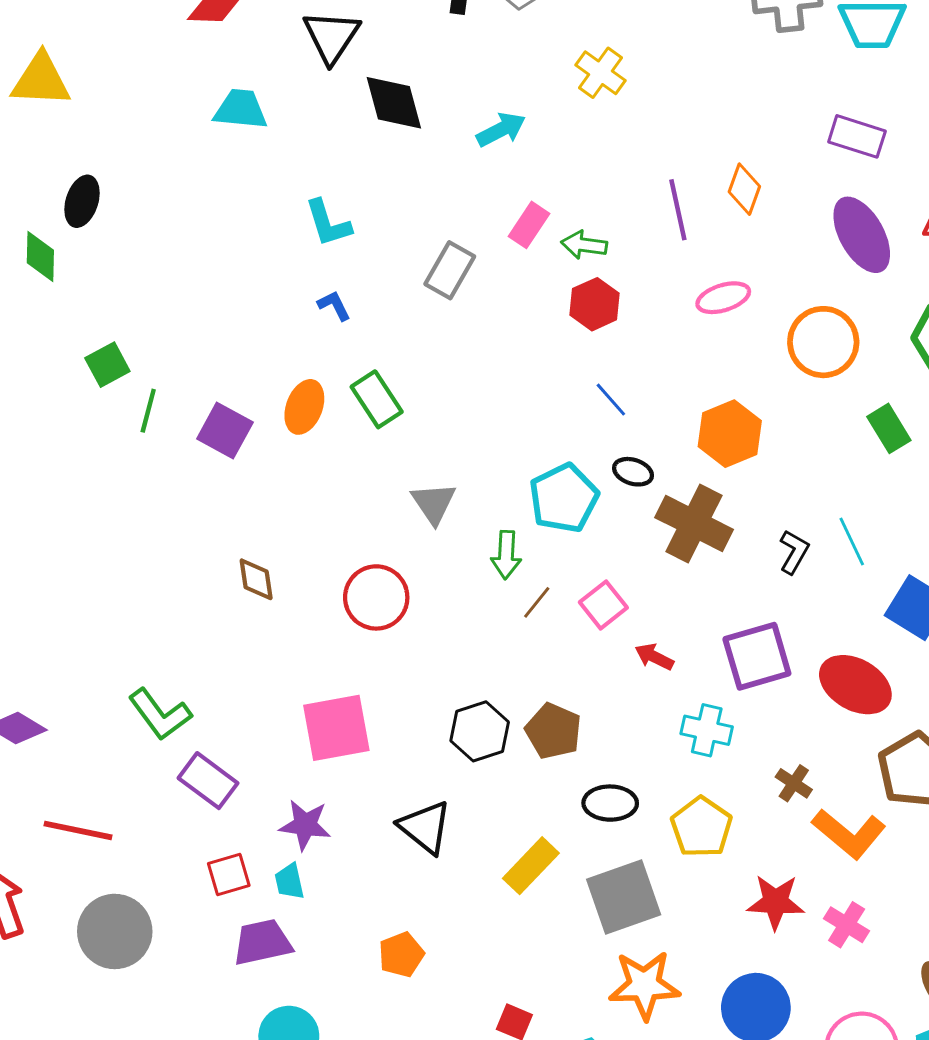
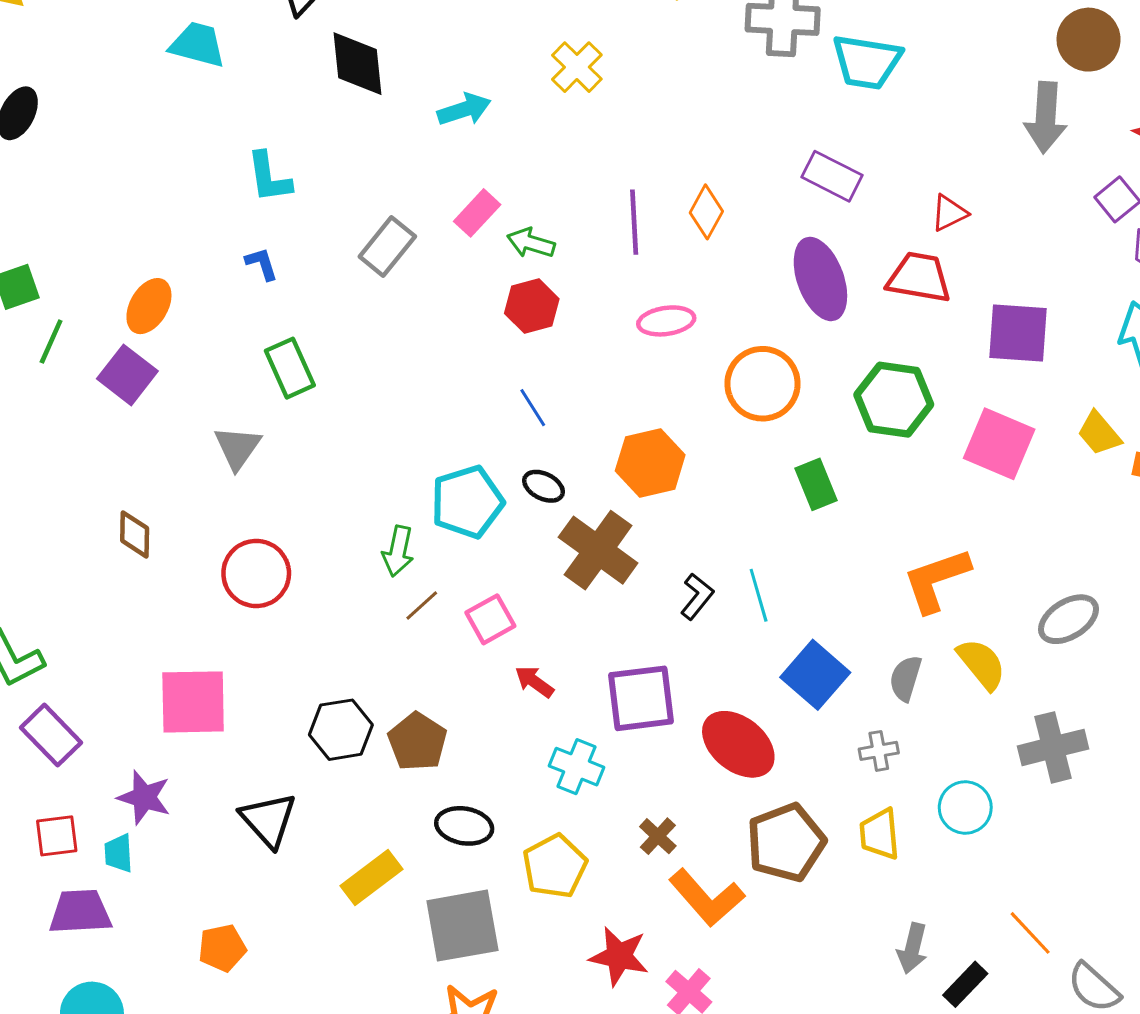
orange ellipse: (304, 407) -> (149, 306), moved
gray triangle: (434, 503) -> (237, 448), moved

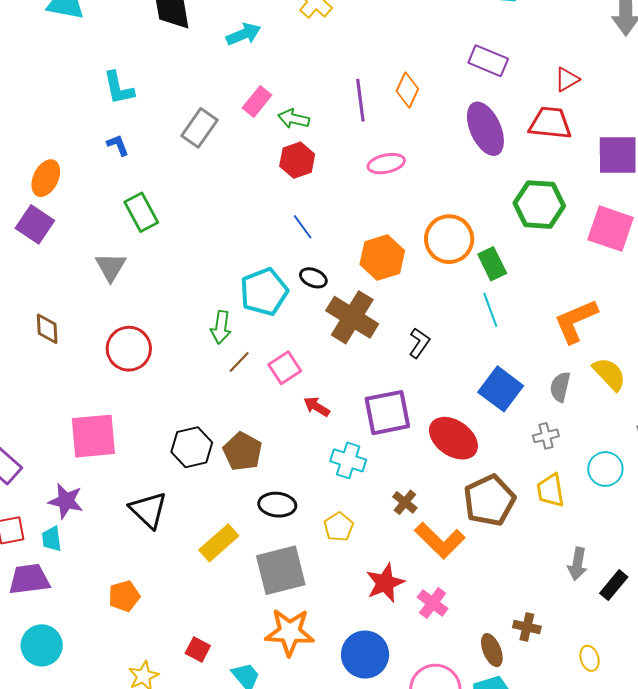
orange circle: (763, 384) -> (449, 239), moved
cyan line: (759, 595) -> (490, 310), moved
yellow pentagon: (555, 866) -> (339, 527), size x0.7
red star: (619, 956) -> (385, 583), turned -30

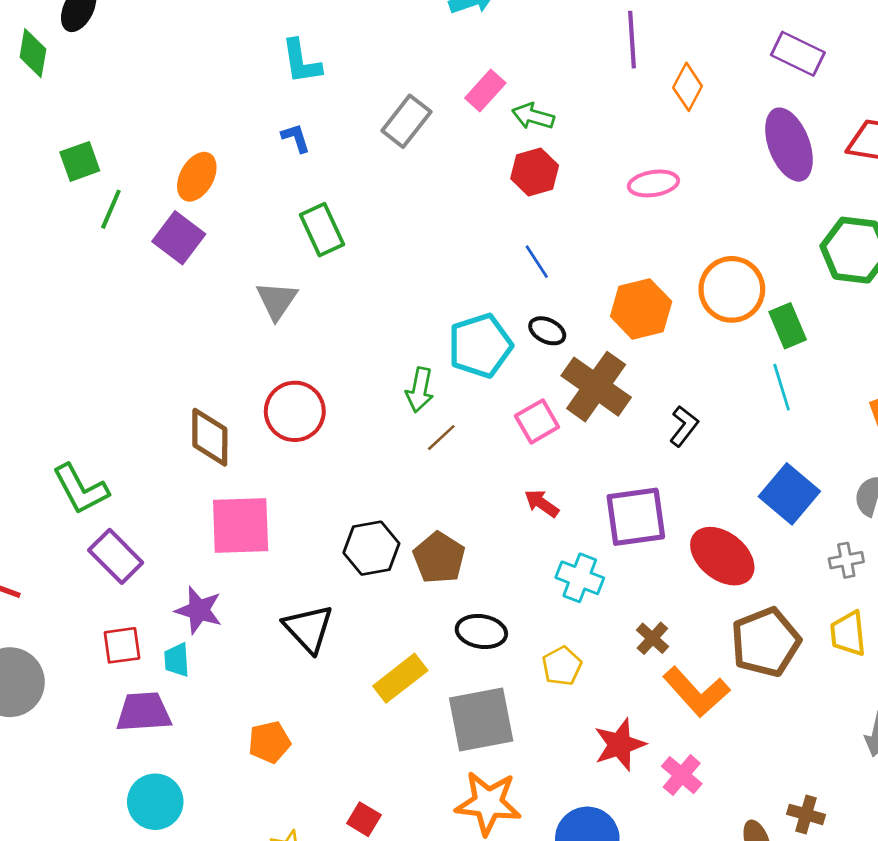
purple line: (360, 100) -> (632, 40), moved
brown diamond: (47, 329) -> (210, 437), moved, size x1.4
pink square: (285, 368) -> (537, 421), moved

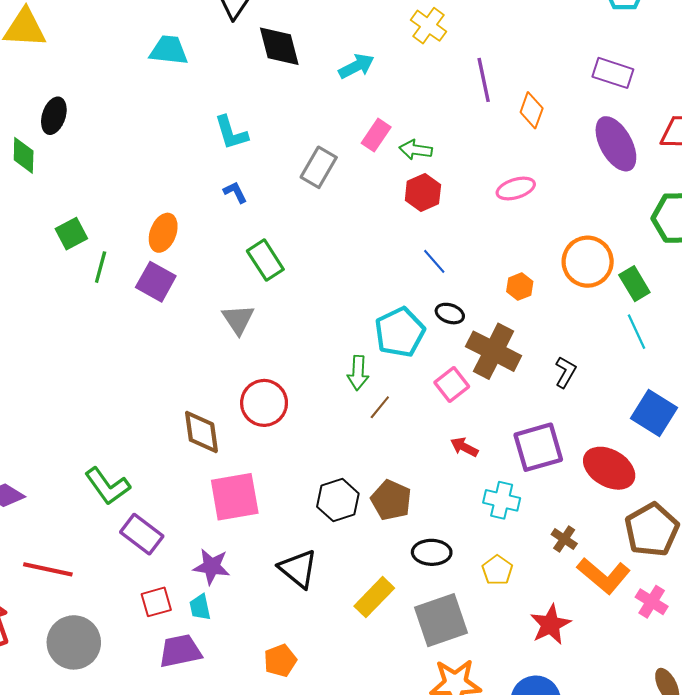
orange hexagon: (641, 309) -> (520, 287), size x0.6
pink cross: (682, 775) -> (652, 602), moved

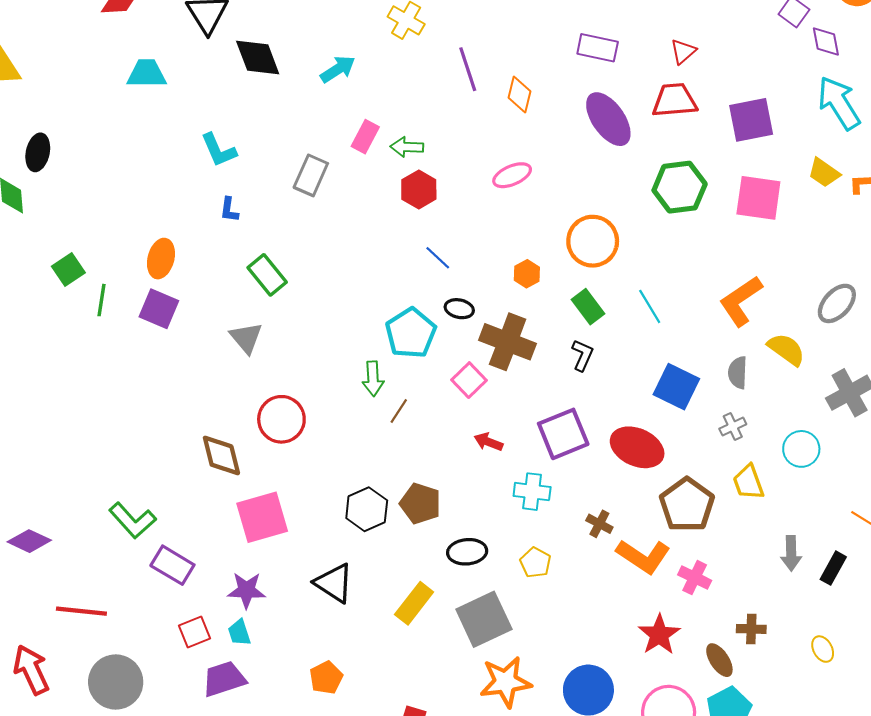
blue L-shape: (235, 192) -> (229, 210), turned -140
green rectangle: (634, 284) -> (588, 307), moved
red star: (550, 624) -> (659, 635), moved

